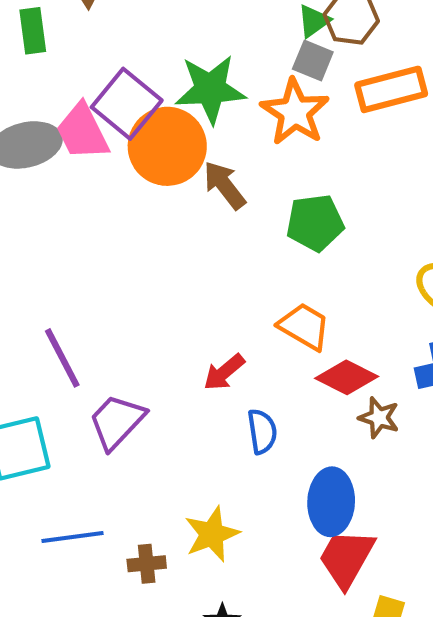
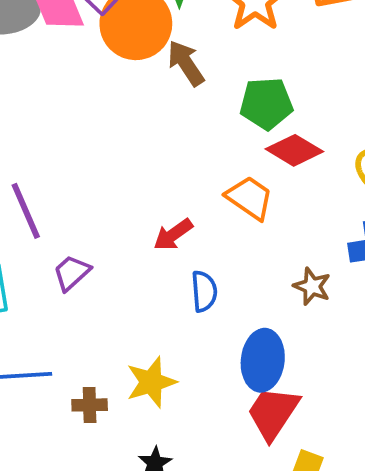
red diamond: (347, 377) -> (294, 150), moved
purple trapezoid: (117, 422) -> (72, 273), size x0.7

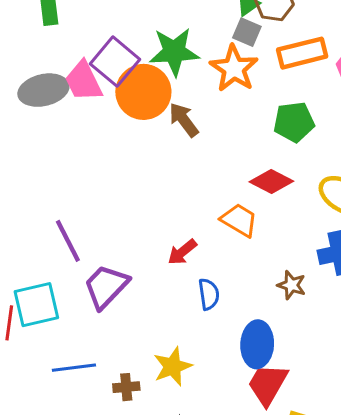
green pentagon: (266, 103) -> (294, 122), moved
purple trapezoid: (72, 273) -> (106, 286), size x1.6

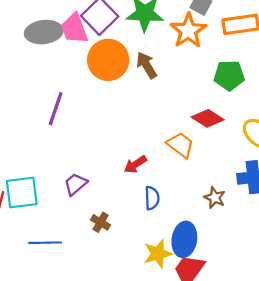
orange circle: (143, 92) -> (108, 60), moved
purple line: (68, 241) -> (56, 109), moved, turned 40
purple trapezoid: (106, 286) -> (76, 184), size x0.7
yellow star: (173, 367) -> (158, 254), moved
brown cross: (126, 387) -> (101, 222), moved, turned 30

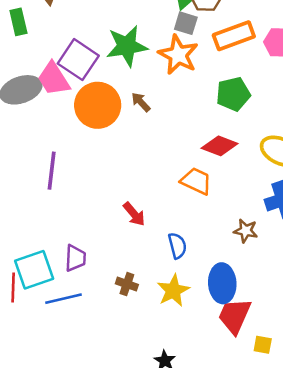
brown arrow: (147, 65) -> (141, 102), size x0.7
red arrow: (135, 164) -> (134, 214), moved, turned -85
purple trapezoid: (76, 184) -> (75, 258), moved, turned 145
blue line: (45, 243) -> (64, 299), moved
yellow star: (158, 254) -> (173, 291), moved

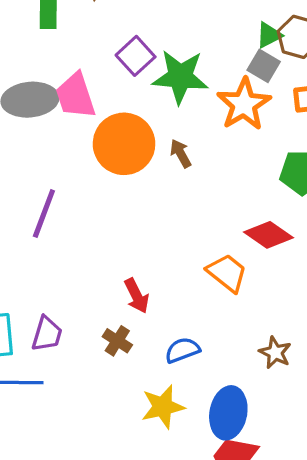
purple square: (78, 60) -> (136, 56), moved, size x0.7
blue semicircle: (177, 246) -> (182, 350), turned -110
brown cross: (127, 284) -> (117, 341), moved

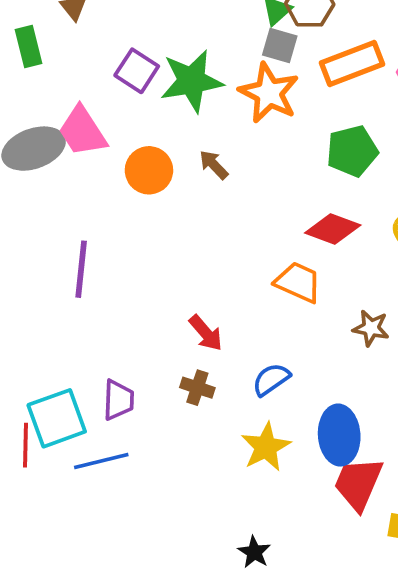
orange circle: (124, 144) -> (149, 170), size x0.7
brown star: (275, 353) -> (371, 328), moved

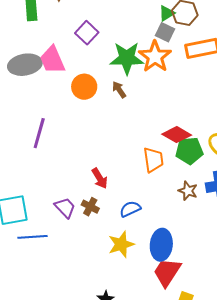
green star: (192, 81) -> (127, 58), moved
green pentagon: (352, 151) -> (189, 151), moved
orange trapezoid: (298, 282) -> (153, 160), turned 48
purple trapezoid: (118, 400) -> (65, 208), moved, turned -55

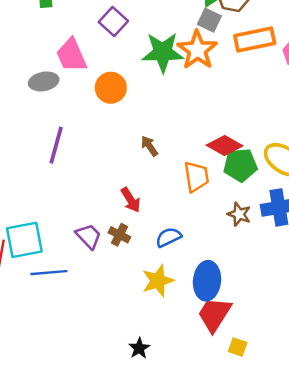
gray ellipse: (25, 65) -> (44, 81), moved, size x0.7
brown arrow: (119, 90) -> (149, 146), moved

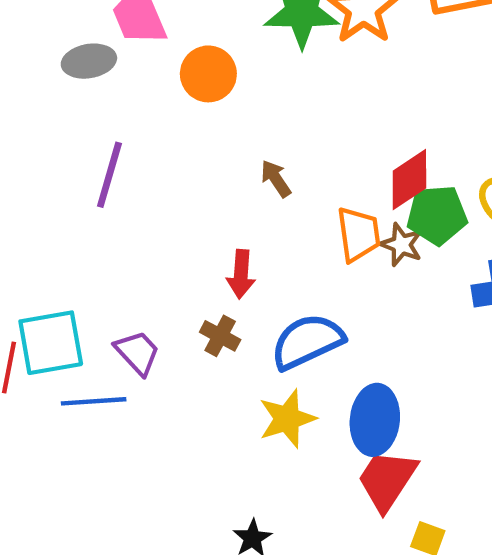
red diamond: (225, 145) -> (409, 180), turned -64
red arrow: (131, 200) -> (241, 274), turned 35
brown star: (239, 214) -> (401, 245), moved
purple trapezoid: (89, 236) -> (137, 353), moved
blue semicircle: (168, 237) -> (307, 341), size x1.6

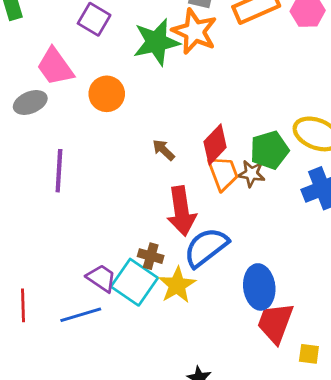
red diamond: (409, 180) -> (215, 145), moved
red arrow: (241, 274) -> (181, 211), moved, size x1.6
cyan square: (51, 343) -> (134, 282), moved, turned -33
yellow star: (287, 419) -> (177, 285), moved

